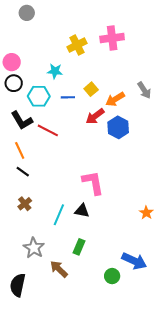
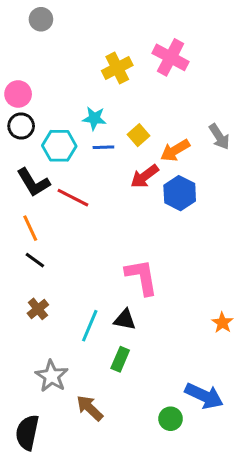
pink cross: (112, 38) -> (171, 57), turned 35
cyan star: (55, 71) -> (94, 118), moved
green rectangle: (79, 247) -> (120, 359), moved

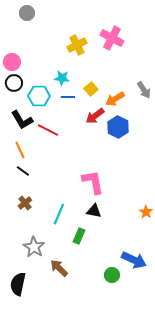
black triangle: (125, 320) -> (94, 211), moved

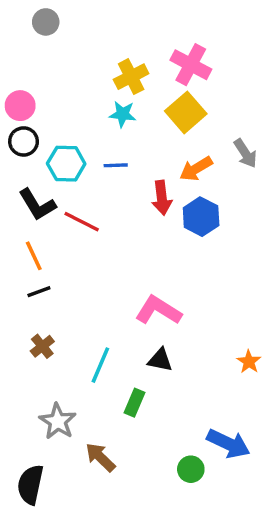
cyan star: (62, 78) -> (123, 114), moved
yellow square: (91, 89) -> (186, 112), moved, size x1.6
red arrow: (95, 116) -> (162, 198), turned -60
black line: (23, 171) -> (39, 292), turned -56
pink L-shape: (93, 182) -> (158, 310), turned -48

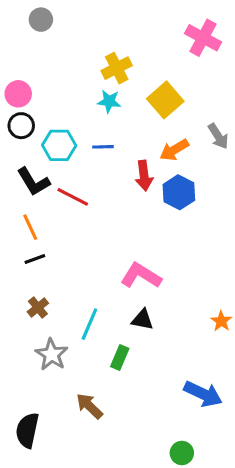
pink cross: (191, 65) -> (203, 38), moved
gray star: (58, 421) -> (52, 354), moved
green circle: (191, 469) -> (182, 453), moved

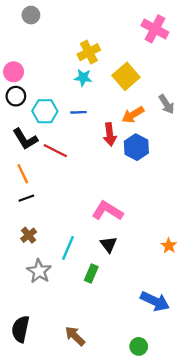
black triangle: (142, 320) -> (109, 244), turned 42
brown arrow: (89, 406) -> (75, 336), moved

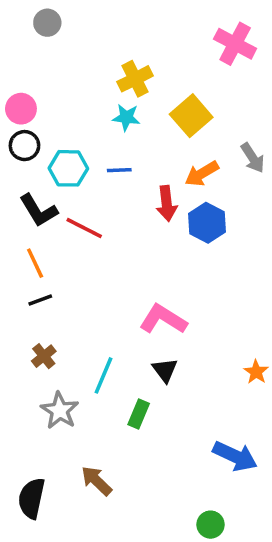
brown arrow: (75, 336) -> (96, 481), moved

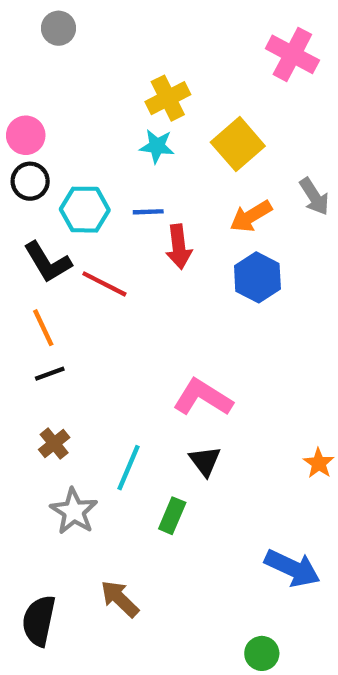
red arrow: (167, 203) -> (179, 247), moved

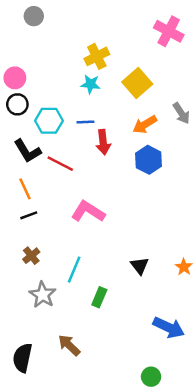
pink L-shape: (203, 398) -> (88, 212), moved
black triangle: (205, 461) -> (140, 266), moved

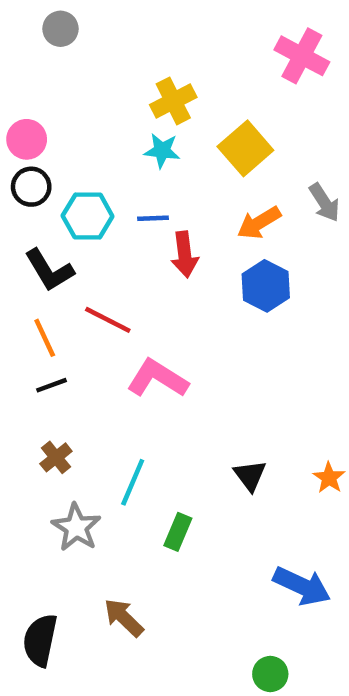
red line: (60, 164) -> (108, 320), moved

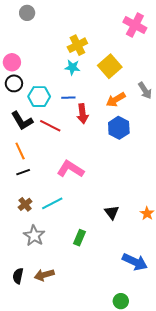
red line: (108, 320) -> (50, 126), moved
cyan line: (133, 482) -> (52, 203), moved, turned 40
brown arrow: (124, 618) -> (44, 275), moved, turned -60
black semicircle: (40, 640) -> (18, 276), moved, size x0.7

